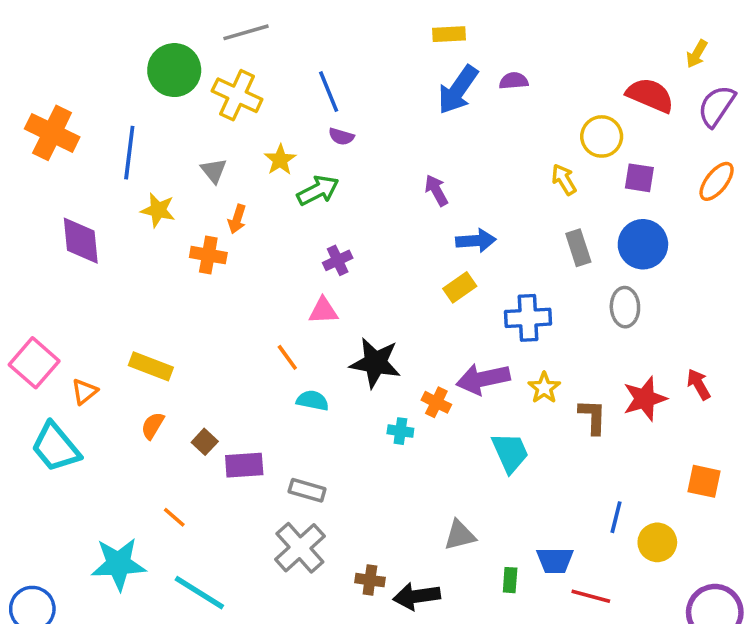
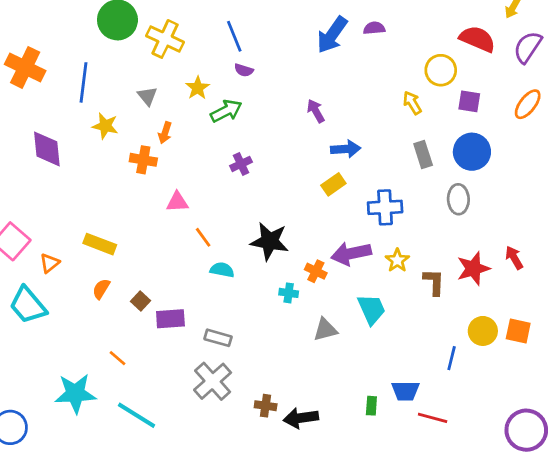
pink triangle: (323, 311) -> (177, 202), moved
gray triangle: (460, 535) -> (325, 330), moved
yellow circle: (657, 542) -> (483, 331), moved

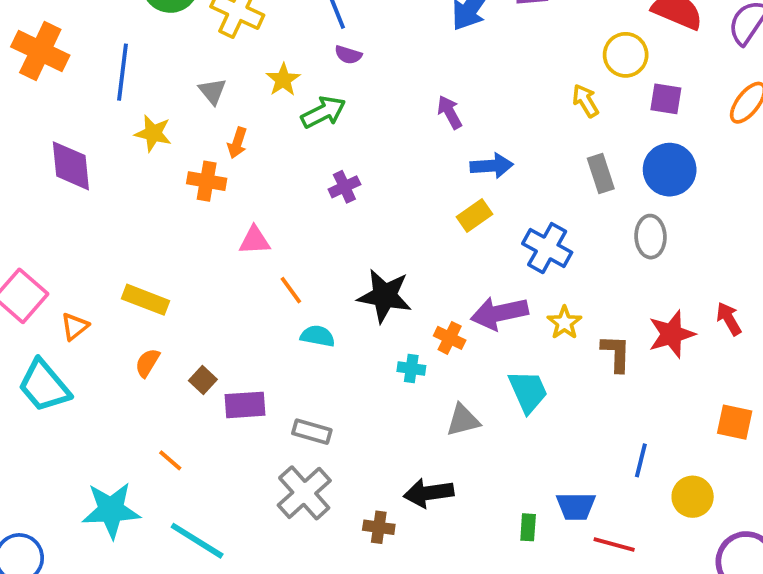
blue cross: (385, 207) -> (547, 248), turned 32
yellow circle: (483, 331) -> (693, 497), moved
black arrow: (301, 418) -> (429, 493), moved

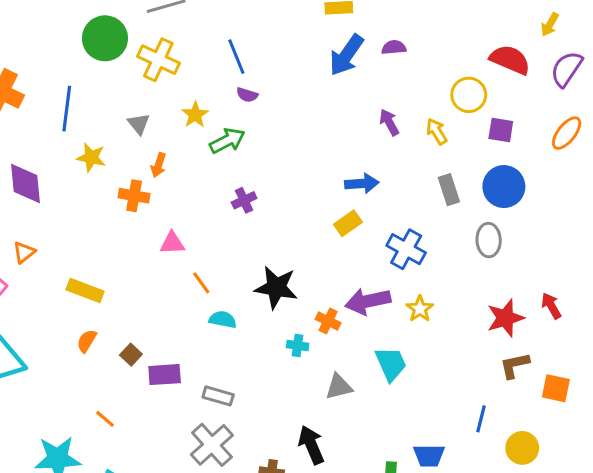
purple arrow: (450, 112) -> (389, 122), moved
orange triangle: (75, 326) -> (24, 252), moved
brown L-shape: (616, 353) -> (515, 365), moved, turned -104
black arrow: (429, 493) -> (311, 445), turned 75

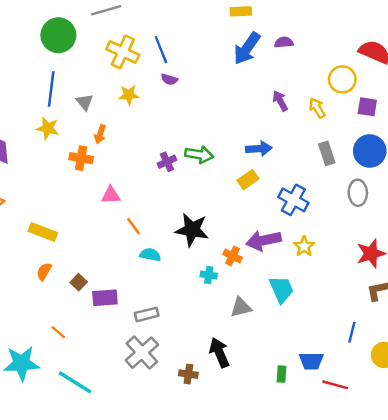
yellow cross: (158, 60) -> (123, 52), moved
blue line: (67, 109) -> (51, 89), moved
yellow star: (195, 115) -> (129, 95), turned 30
green arrow: (227, 141) -> (199, 155), moved, turned 36
gray rectangle: (218, 396) -> (147, 314), turned -30

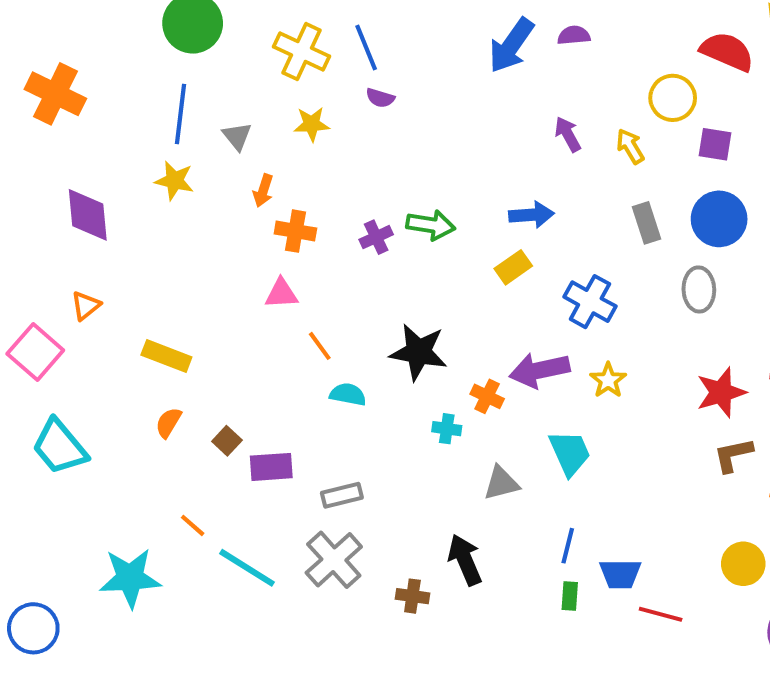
orange cross: (81, 158) -> (295, 231), moved
blue line: (352, 332) -> (568, 546), moved
cyan line: (75, 382) -> (247, 568), moved

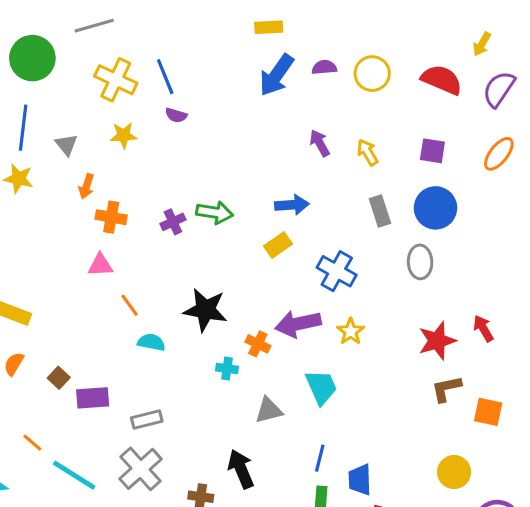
yellow circle: (673, 98) -> (372, 74), moved
blue trapezoid: (620, 574) -> (360, 480), turned 88

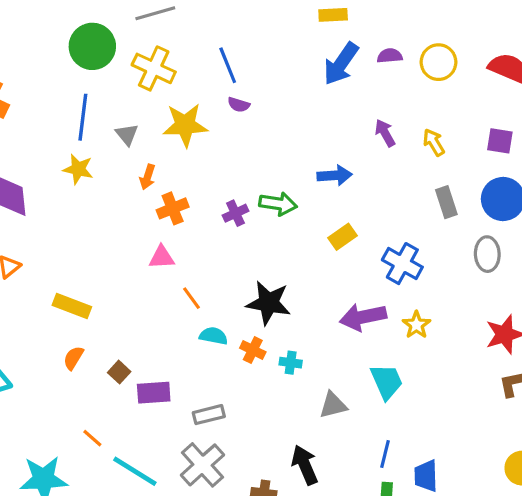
yellow cross: (116, 80) -> (154, 68), moved
yellow star: (124, 135) -> (185, 125), size x1.6
blue arrow: (292, 205) -> (335, 175), moved
orange cross: (111, 217) -> (173, 208), turned -32
orange cross: (258, 344) -> (253, 350), moved

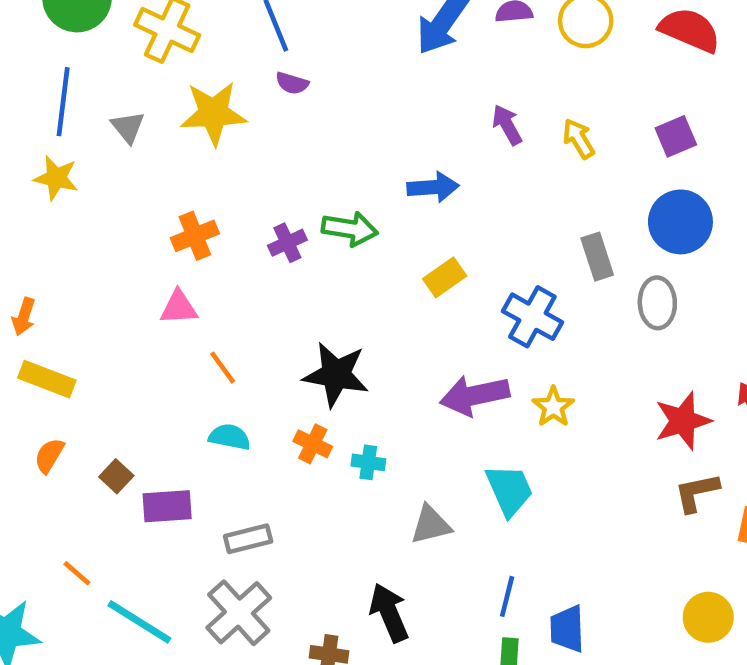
purple square: (500, 141) -> (676, 136), turned -32
orange arrow: (147, 177) -> (24, 317), moved
gray rectangle: (446, 202) -> (597, 257), moved
cyan semicircle: (213, 336) -> (230, 437), moved

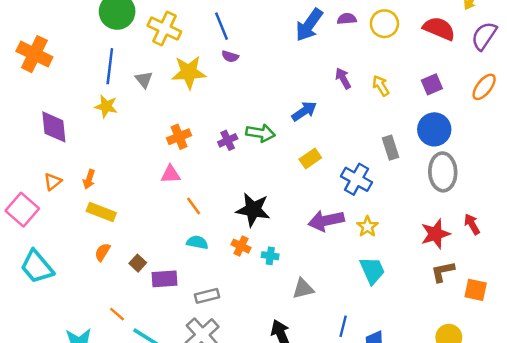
blue arrow: (433, 187) -> (304, 111), turned -30
gray ellipse: (657, 303) -> (443, 172), moved, size x1.4
cyan trapezoid: (509, 490) -> (372, 270), moved

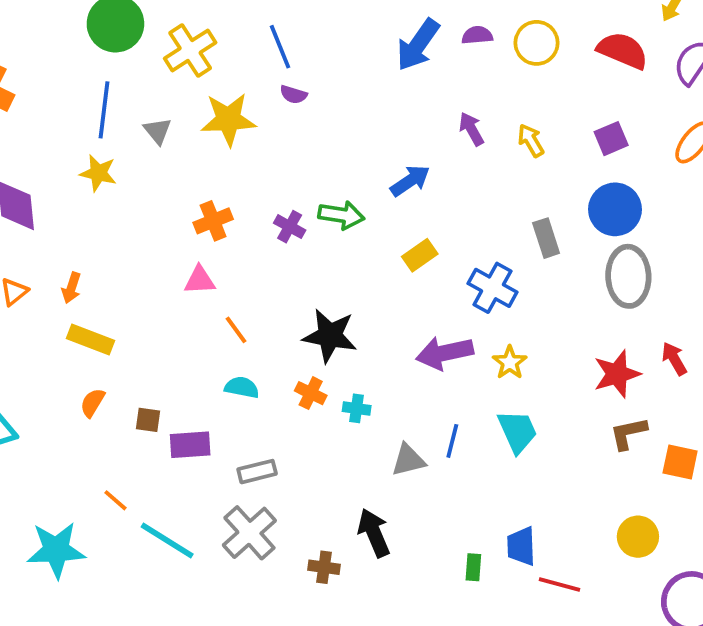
yellow cross: (164, 29) -> (190, 51), turned 32
purple cross: (228, 140) -> (290, 227), turned -36
brown square: (138, 263) -> (148, 420), turned -35
blue line: (343, 326) -> (452, 441), moved

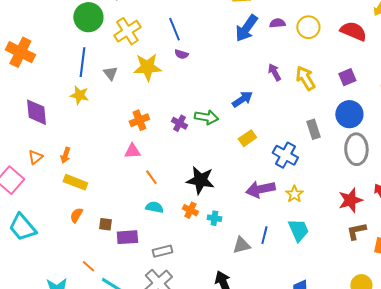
yellow arrow: (531, 140) -> (305, 78), size x1.4

